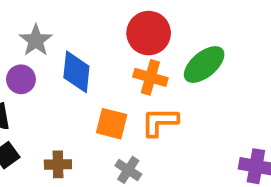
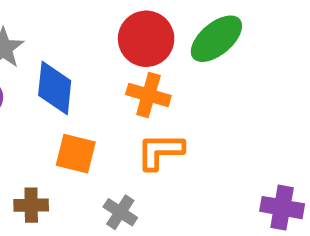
green ellipse: (204, 64) -> (216, 39), moved
orange square: (112, 124) -> (76, 154), moved

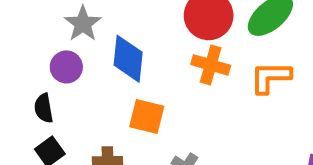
orange L-shape: (160, 151) -> (270, 77), moved

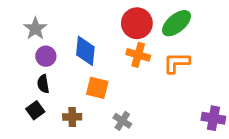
gray star: (83, 24) -> (35, 28), moved
black semicircle: (44, 108) -> (43, 84), moved

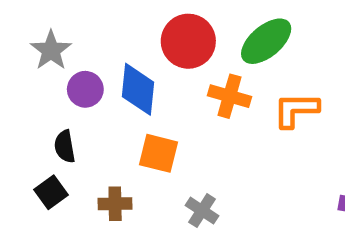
red circle: (137, 23) -> (188, 41), moved
green ellipse: (176, 23) -> (266, 41), moved
purple circle: (46, 56) -> (85, 89), moved

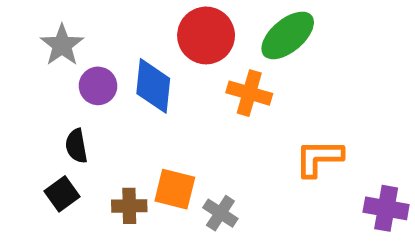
orange L-shape: (296, 110) -> (319, 158), moved
orange square: (159, 153) -> (175, 189), moved

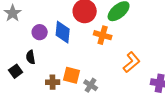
gray star: (62, 45) -> (13, 13), moved
orange L-shape: (319, 158) -> (132, 62), turned 140
black square: (62, 194) -> (16, 71), moved

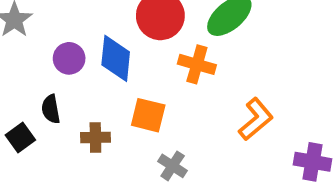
orange square: (72, 75) -> (148, 115), moved
brown cross: (53, 82) -> (95, 137), moved

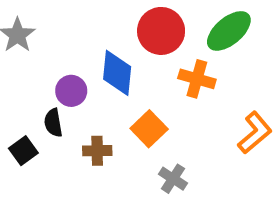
purple circle: (69, 58) -> (71, 91), moved
orange square: (148, 115) -> (149, 129), turned 32

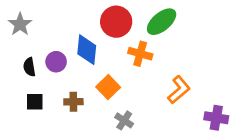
black semicircle: (53, 123) -> (29, 67), moved
black square: (23, 151) -> (35, 102), moved, turned 36

